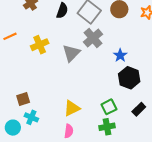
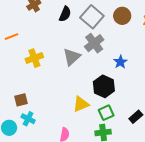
yellow cross: (40, 45) -> (34, 58), moved
black hexagon: (129, 78) -> (104, 86), moved
yellow triangle: (72, 108) -> (81, 104), moved

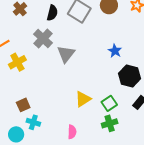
gray cross: (94, 43) -> (43, 38), moved
yellow cross: (34, 58) -> (17, 62), moved
black hexagon: (104, 86) -> (130, 76), moved

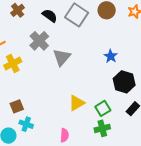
black semicircle: (52, 13) -> (50, 16), turned -70

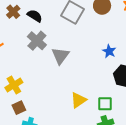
black semicircle: (50, 16) -> (35, 16), moved
yellow cross: (13, 63) -> (14, 85), moved
green square: (103, 108) -> (105, 104), turned 35

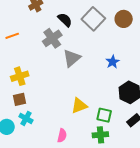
black semicircle: (35, 16) -> (65, 20), moved
blue star: (109, 51) -> (113, 62), moved

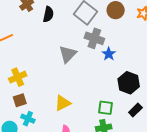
black semicircle: (65, 20) -> (48, 14), moved, turned 63
gray cross: (52, 38) -> (94, 38), moved, turned -30
yellow triangle: (79, 106) -> (63, 103), moved

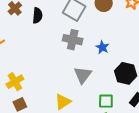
gray cross: (94, 38) -> (73, 40), moved
gray triangle: (68, 54) -> (83, 75), moved

